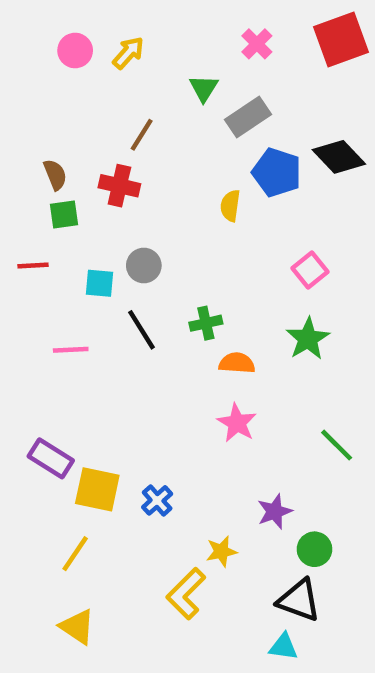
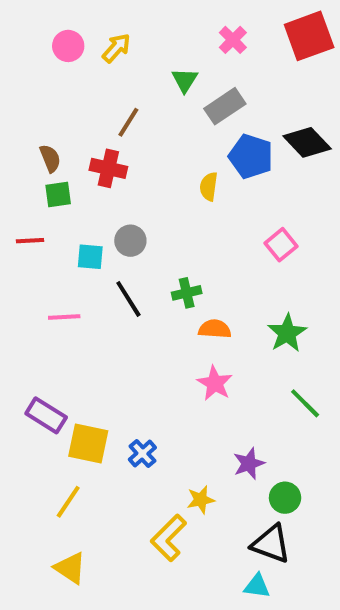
green star: (308, 339) -> (287, 333), moved

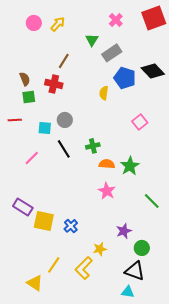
pink line: (64, 317) -> (32, 158), turned -42
green star: (287, 333) -> (130, 166), moved
yellow line: (68, 502) -> (54, 265), moved

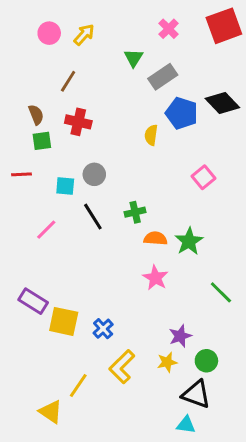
brown line: (64, 61) -> (68, 81), moved
yellow star: (100, 249) -> (167, 362), moved
yellow L-shape: (84, 268) -> (122, 367), moved

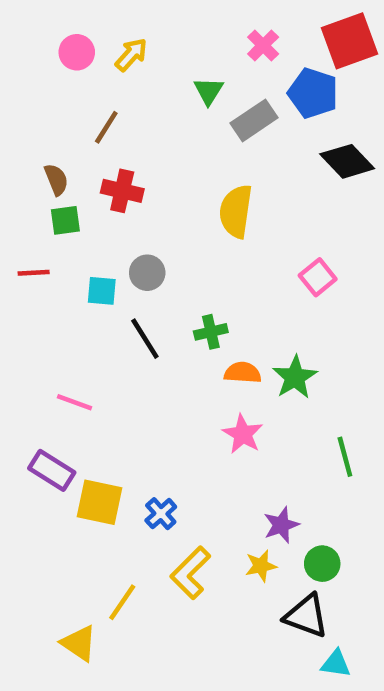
blue pentagon: (182, 113) -> (313, 93), moved
yellow semicircle: (151, 135) -> (236, 211), size x1.6
pink line: (46, 230) -> (74, 402), moved, turned 65
green line: (221, 292) -> (345, 457), turned 30
cyan triangle: (186, 425) -> (336, 664), moved

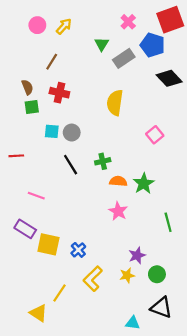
red line: (34, 273) -> (16, 156), moved
cyan square: (102, 291) -> (52, 131), moved
black triangle: (306, 616) -> (161, 307), moved
cyan triangle: (336, 664) -> (133, 323), moved

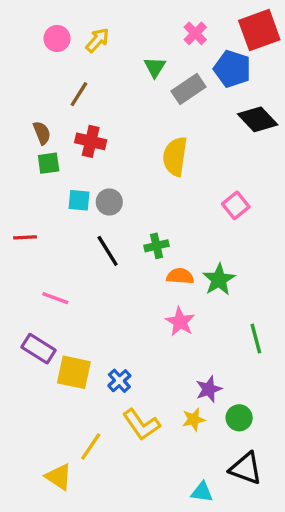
yellow L-shape: (93, 279) -> (141, 425), turned -80

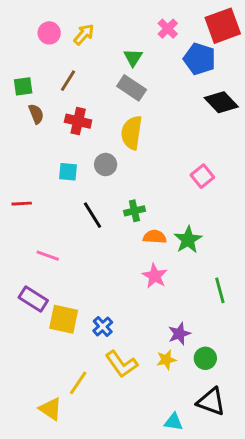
gray rectangle: (189, 89) -> (132, 88), moved, turned 68
yellow semicircle: (175, 156) -> (132, 133), moved
green square: (49, 163) -> (23, 86), moved
gray circle: (109, 202) -> (106, 165), moved

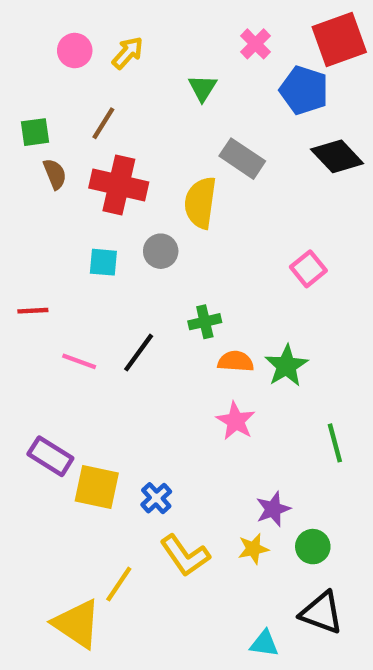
gray rectangle: (132, 88) -> (242, 159), moved
red cross: (78, 121) -> (119, 185), size x1.4
black line: (93, 215) -> (139, 353), moved, turned 68
pink line: (48, 256) -> (79, 361), moved
yellow triangle: (51, 409) -> (77, 624), size x1.4

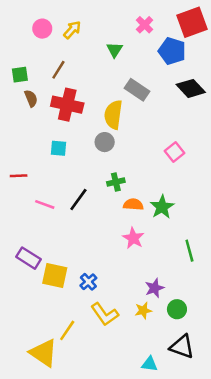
gray circle: (161, 251) -> (105, 142), moved

